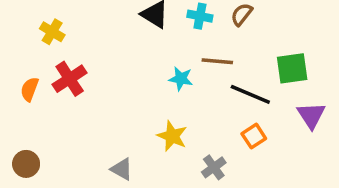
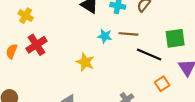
cyan star: (181, 79) -> (105, 36), moved
yellow star: (172, 136) -> (85, 62), moved
orange square: (254, 136) -> (162, 84), moved

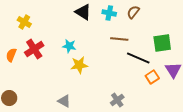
cyan star: (105, 36) -> (69, 46), moved
yellow star: (85, 62) -> (79, 65), turned -30
orange square: (162, 84) -> (152, 77), moved

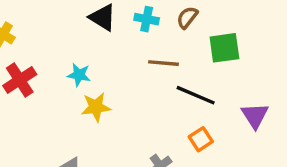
green square: (162, 43) -> (224, 48), moved
orange square: (152, 77) -> (201, 139), moved

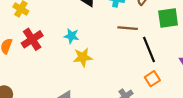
black line: (196, 95) -> (149, 49), turned 45

